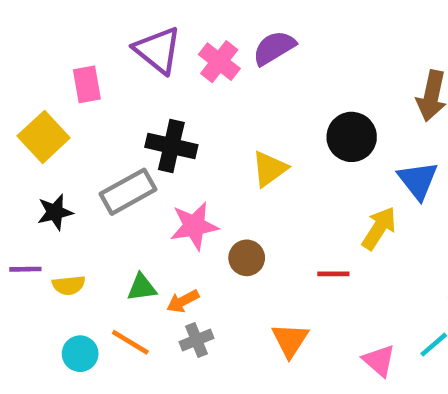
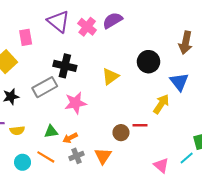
brown circle: (247, 258) -> (121, 133), moved
orange triangle: (290, 340) -> (103, 156), moved

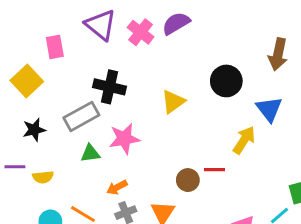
green triangle: (51, 132) -> (90, 153), moved

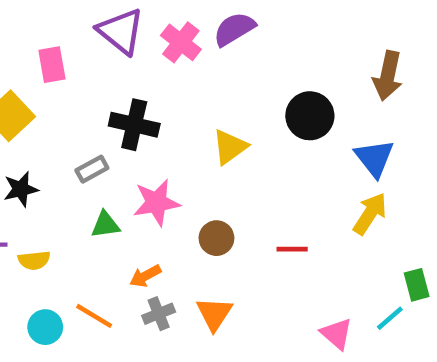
gray rectangle: (81, 116) -> (92, 169), size x0.6
yellow arrow: (244, 140) -> (370, 214), moved
brown circle: (188, 180) -> (216, 238), moved

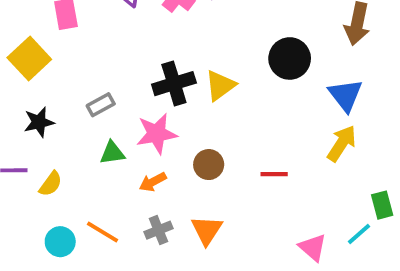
black cross: (134, 125) -> (174, 84), moved, turned -30
yellow semicircle: (34, 260) -> (51, 184), turned -48
orange arrow: (145, 276) -> (153, 182), moved

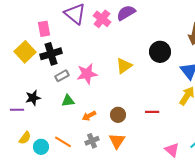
black cross: (174, 84) -> (51, 54), moved
black star: (39, 122) -> (33, 98), moved
pink star: (157, 134) -> (87, 74), moved
brown circle: (209, 165) -> (118, 115), moved
yellow semicircle: (51, 184) -> (25, 138), moved

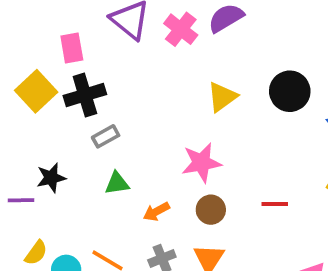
yellow triangle: (124, 66) -> (222, 97), moved
pink star: (87, 74) -> (201, 163), moved

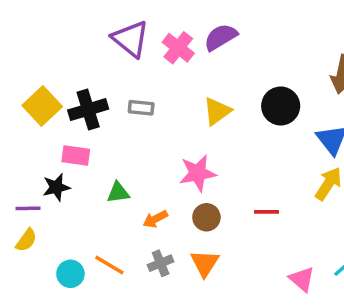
pink rectangle: (72, 48) -> (76, 155), moved, turned -72
gray rectangle: (106, 136) -> (141, 108), moved, turned 35
yellow semicircle: (36, 253) -> (26, 240), moved

